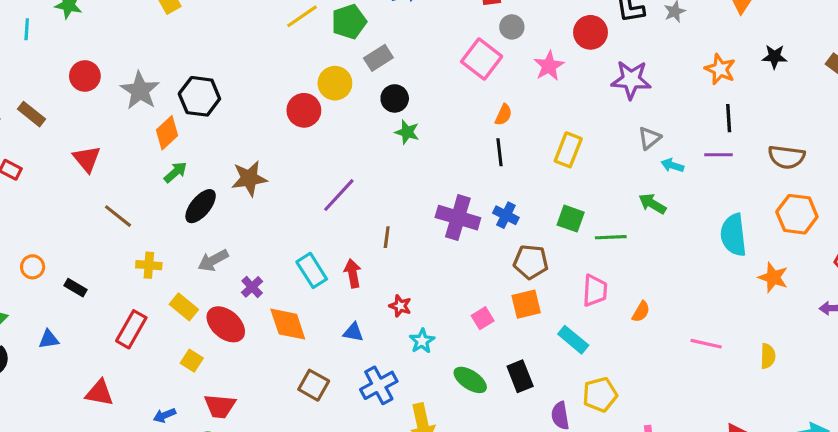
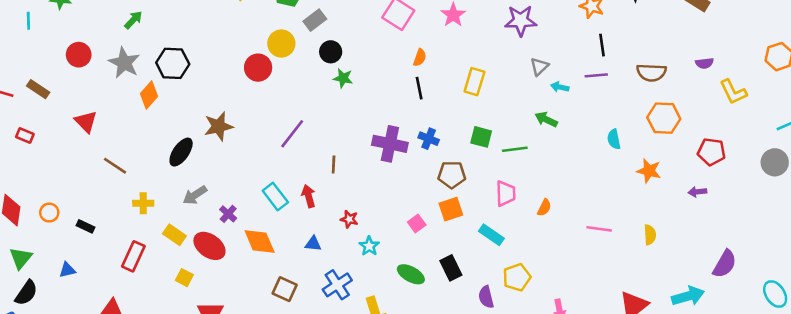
green arrow: (175, 172) -> (133, 20), moved
cyan semicircle: (733, 235) -> (614, 139), size x0.6

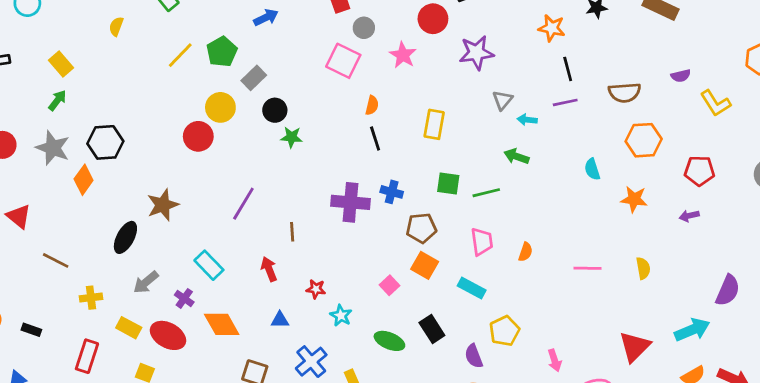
cyan rectangle: (275, 196) -> (209, 265), moved
orange square: (451, 209) -> (425, 265), turned -35

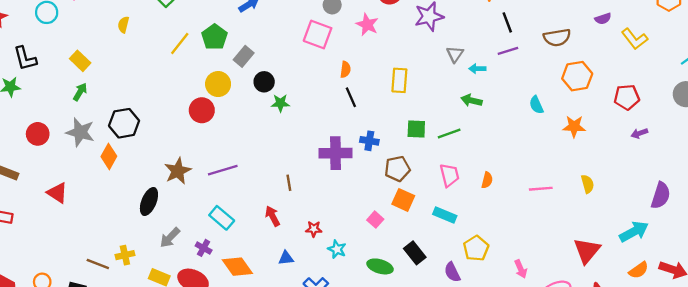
purple line: (243, 204) -> (223, 170), moved, turned 48
purple arrow: (689, 216) -> (639, 133), moved
brown line: (56, 260) -> (98, 264), moved

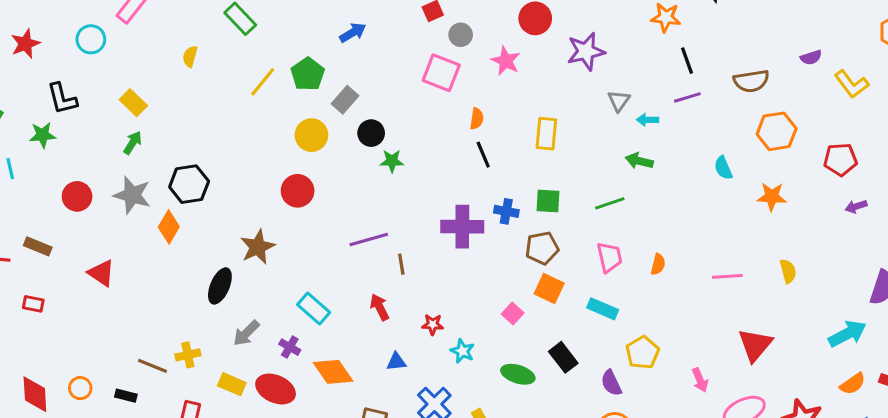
red circle: (202, 110) -> (298, 191), moved
green square: (416, 129) -> (548, 201), moved
purple line: (223, 170) -> (369, 239), moved
red triangle: (587, 251) -> (755, 345), moved

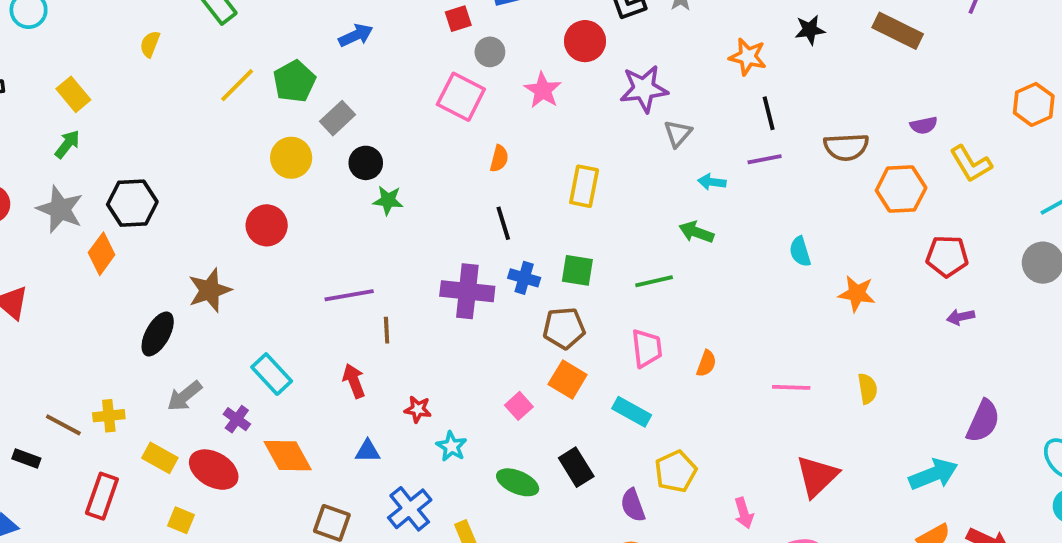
gray triangle: (619, 101) -> (678, 133), moved
orange hexagon: (777, 131) -> (901, 189), moved
black line: (483, 155) -> (503, 223), moved

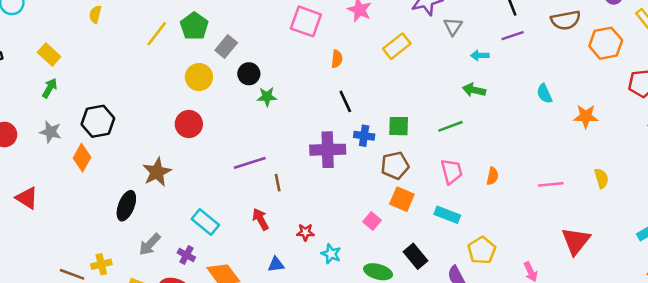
yellow rectangle: (584, 186) -> (397, 46), moved, turned 48
gray star: (60, 209) -> (51, 132), size x0.7

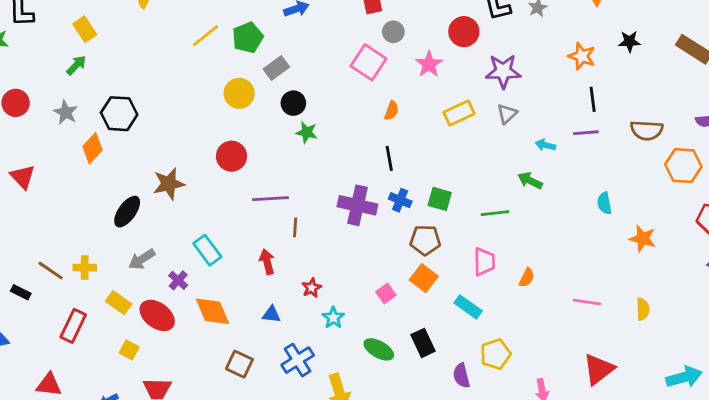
gray triangle: (453, 26) -> (507, 114), moved
red circle: (189, 124) -> (231, 156), moved
red star: (305, 232) -> (312, 288), turned 30

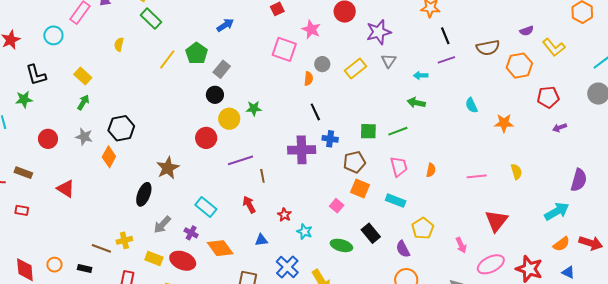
gray circle: (393, 32) -> (322, 64), moved
pink star: (429, 64) -> (311, 29), moved
yellow circle: (239, 93) -> (229, 119), moved
black circle: (293, 103) -> (215, 95), moved
green square: (440, 199) -> (368, 131), moved

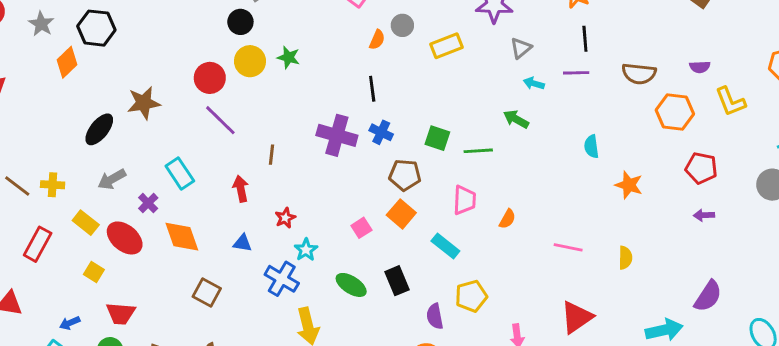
gray triangle: (389, 61) -> (521, 48), moved
purple line: (240, 160) -> (220, 120), moved, turned 45
blue cross: (287, 267) -> (282, 279), moved, turned -30

